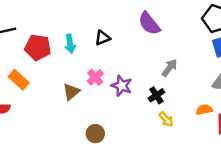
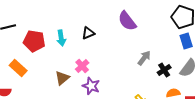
purple star: (122, 86) -> (91, 86), moved
black cross: (156, 95) -> (164, 70), moved

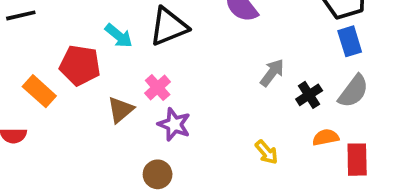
black triangle: (88, 33) -> (169, 27), size x1.6
cyan arrow: (61, 38) -> (119, 36), turned -42
red pentagon: (34, 41) -> (80, 65), moved

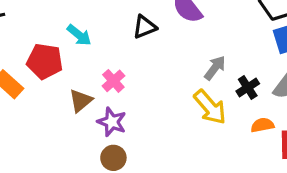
black triangle: (169, 27) -> (145, 27), moved, size x0.7
purple star: (174, 124) -> (112, 122), moved
yellow arrow: (267, 152) -> (210, 107), moved, size x1.6

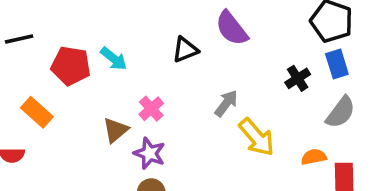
red pentagon: (45, 61) -> (71, 66), moved
gray arrow: (215, 68) -> (226, 103), moved
black cross: (248, 87) -> (298, 78), moved

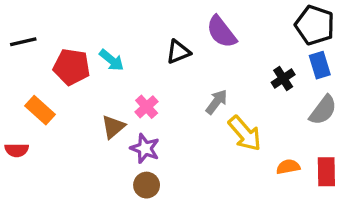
orange semicircle: (314, 157) -> (288, 167), moved

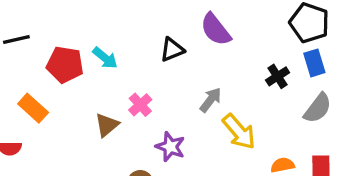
purple star: (145, 148) -> (170, 147), moved

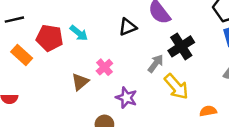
black cross: (278, 76) -> (181, 46), moved, size x1.5
orange rectangle: (33, 108) -> (22, 55), moved

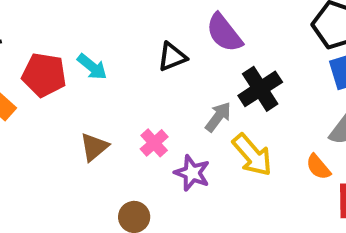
pink cross: (104, 67) -> (154, 143), moved
purple star: (126, 98) -> (192, 173), moved
orange semicircle: (208, 111) -> (318, 167), moved, turned -119

